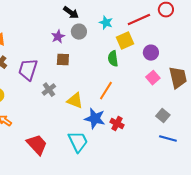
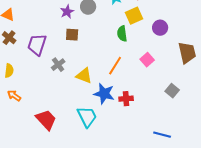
pink square: (153, 78) -> (147, 60), moved
red cross: (117, 124) -> (126, 99), turned -32
blue line: (168, 139) -> (162, 135), moved

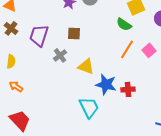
green semicircle: (122, 34) -> (124, 24), turned -49
brown square: (72, 35) -> (74, 33), moved
orange line: (115, 66) -> (127, 49), moved
red trapezoid: (46, 120) -> (20, 120), moved

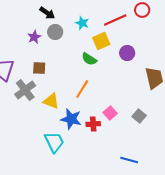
orange line: (127, 49) -> (82, 89), moved
pink square: (149, 50) -> (110, 113), moved
gray cross: (60, 55) -> (25, 90), size x1.5

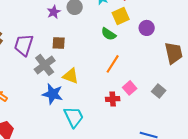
orange line: (82, 89) -> (113, 64), moved
blue star: (71, 119) -> (53, 94), moved

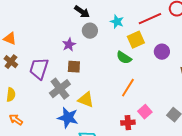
purple star: (54, 12) -> (69, 45), moved

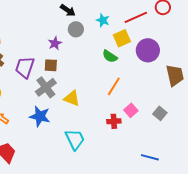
purple circle: (162, 52) -> (148, 50), size x1.5
brown square: (74, 67) -> (51, 65), moved
blue star: (68, 118) -> (40, 116), moved

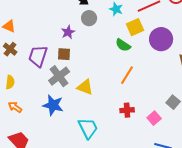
pink square: (131, 110) -> (154, 118), moved

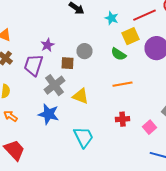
gray circle: (89, 18) -> (84, 51), moved
purple star: (68, 32) -> (48, 45), moved
brown square: (64, 54) -> (68, 63), moved
orange line: (127, 75) -> (122, 84), turned 48

